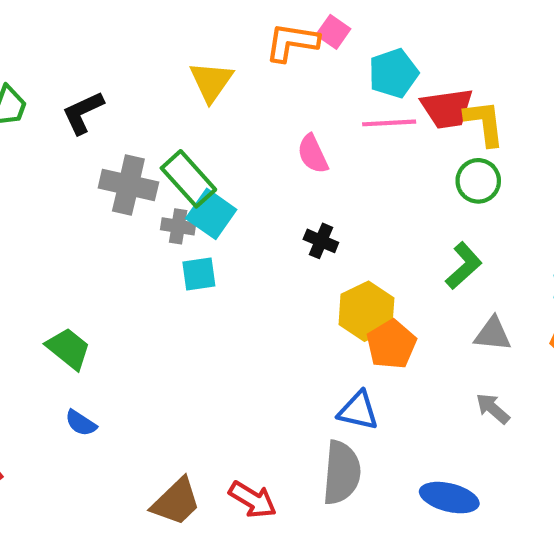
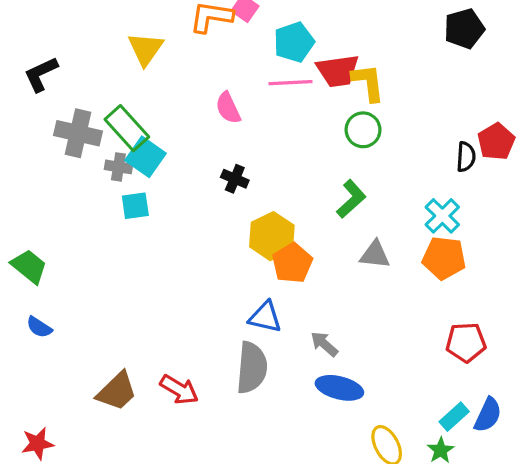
gray arrow: (493, 409) -> (324, 344), moved

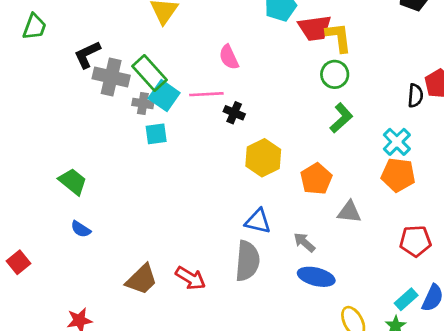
black L-shape: (41, 74) -> (87, 55), moved
pink line: (291, 83) -> (206, 94), moved
green L-shape: (351, 199) -> (341, 118), moved
gray triangle: (375, 255) -> (349, 212), moved
orange pentagon: (292, 263) -> (316, 179), moved

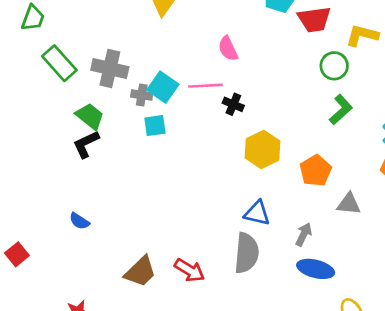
yellow L-shape: (339, 37) -> (362, 35), moved, turned -68
black L-shape: (87, 55) -> (86, 144), moved
green rectangle: (149, 73) -> (59, 63), moved
green trapezoid: (73, 182) -> (90, 116), moved
gray arrow: (304, 242) -> (304, 234), turned 75

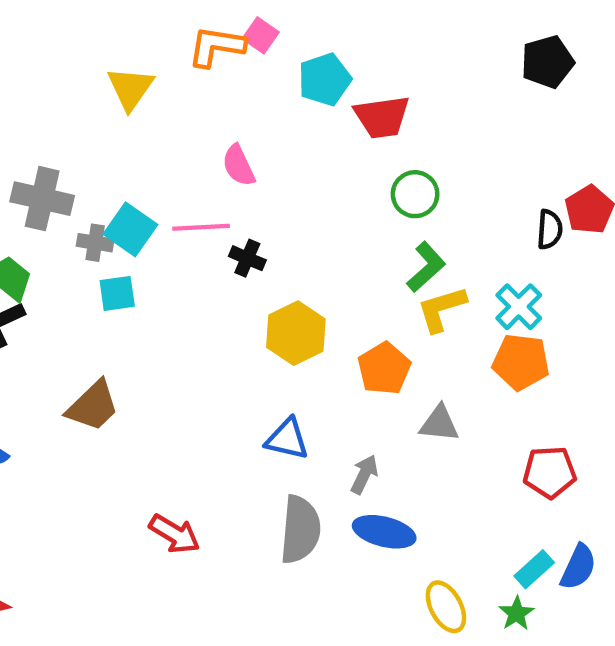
yellow L-shape: (362, 35) -> (442, 309), moved, turned -32
gray semicircle: (247, 253) -> (300, 530), moved
brown trapezoid: (140, 272) -> (93, 406), moved

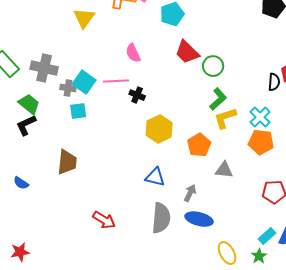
red trapezoid: (382, 117) -> (187, 52), moved, turned 52
brown trapezoid: (93, 406) -> (67, 162), turned -40

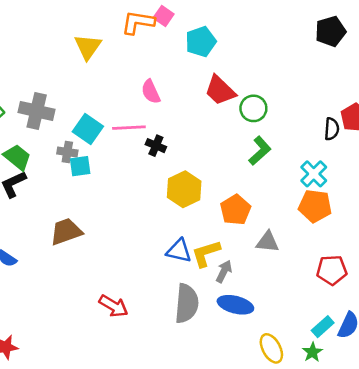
gray cross: (68, 88) -> (67, 152), moved
yellow L-shape: (225, 118) -> (206, 253), moved
brown trapezoid: (67, 162) -> (66, 232), turned -116

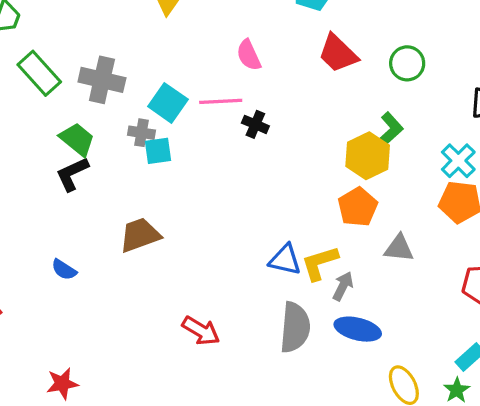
green circle: (253, 108) -> (407, 63), moved
yellow hexagon: (184, 189) -> (368, 156), moved

